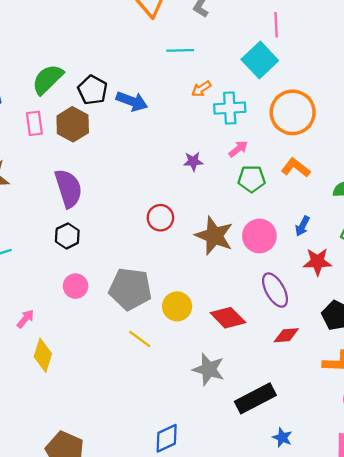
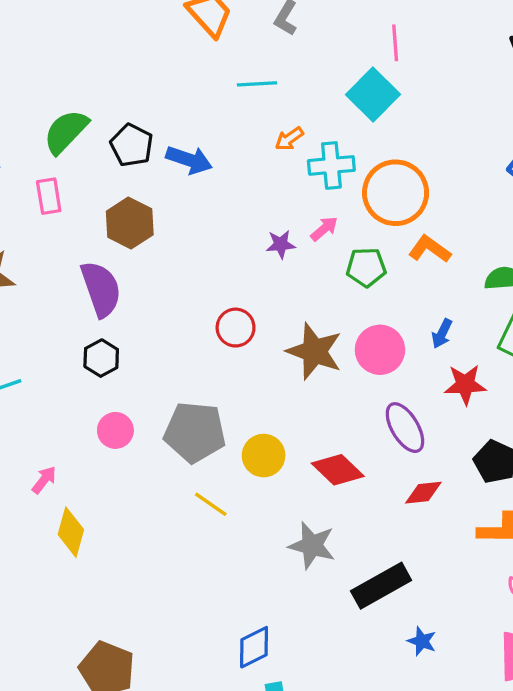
orange circle: (293, 112) -> (396, 193), moved
brown hexagon: (73, 124) -> (130, 223), moved
pink arrow: (238, 149) -> (324, 229), moved

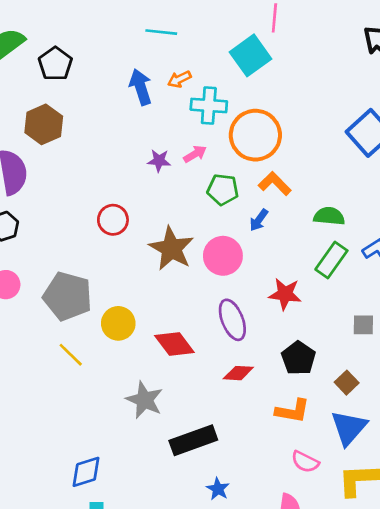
blue arrow: (189, 160) -> (141, 87), moved, turned -136
blue arrow: (442, 334) -> (259, 220), moved

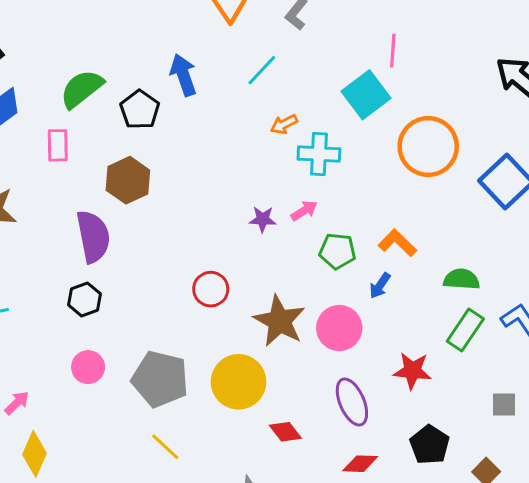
cyan line: (161, 32) -> (262, 70), turned -52
blue arrow: (141, 87) -> (183, 75), moved
orange circle: (255, 135) -> (428, 146), moved
yellow circle: (118, 323) -> (238, 382), moved, size x1.4
red diamond: (174, 344) -> (285, 432), size x0.7

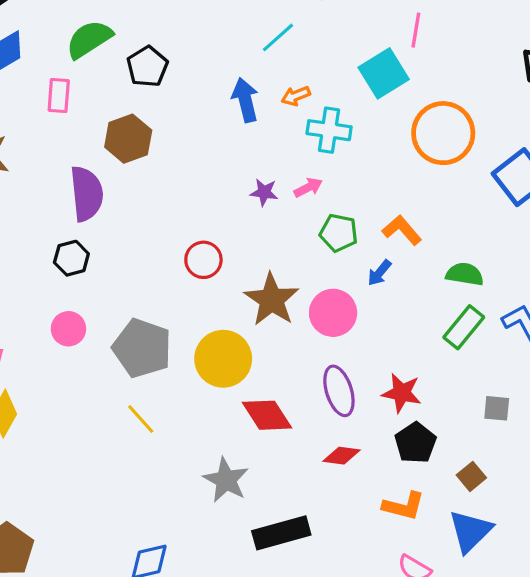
blue arrow: (183, 75) -> (245, 100), moved
red star: (412, 371) -> (402, 393), moved
red diamond: (285, 432) -> (267, 415), size x1.5

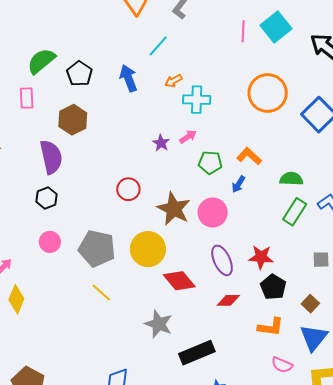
cyan square: (384, 73) -> (276, 27), moved
blue arrow: (245, 100) -> (128, 78), moved
purple star: (264, 192) -> (161, 143), turned 30

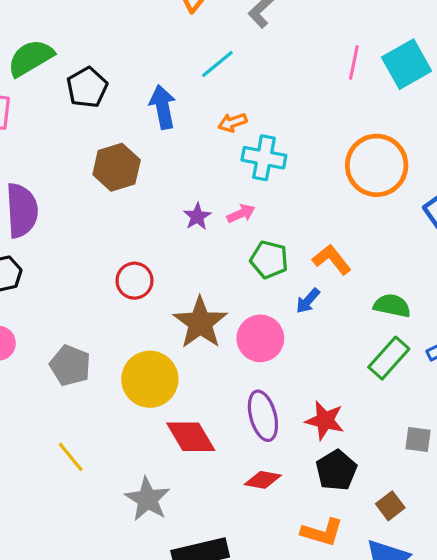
brown hexagon: (73, 120) -> (117, 167), moved
gray pentagon: (97, 248) -> (70, 365), size x0.7
yellow line: (101, 292) -> (71, 457), moved

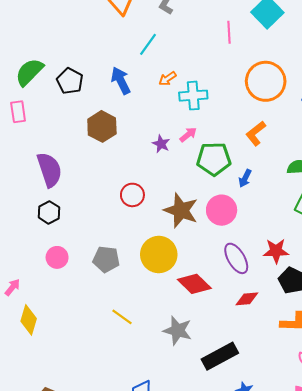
pink line: (354, 62) -> (229, 32), moved
green pentagon: (269, 260) -> (214, 159), size x1.4
orange L-shape: (332, 260) -> (256, 133), moved, turned -75

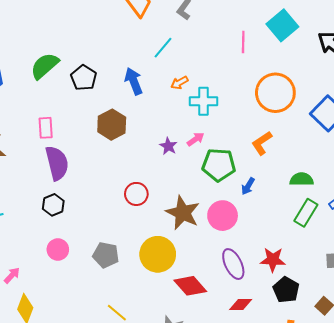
pink rectangle: (18, 112) -> (46, 128), moved

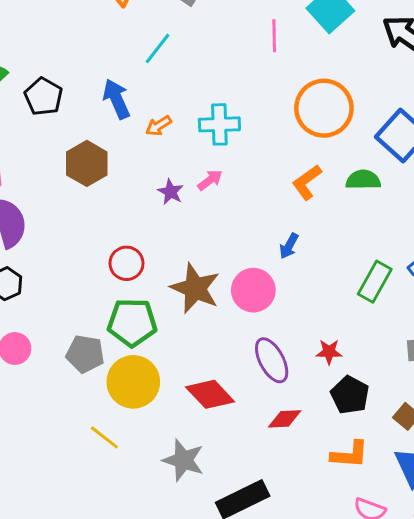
orange arrow: (179, 83) -> (159, 126), moved
green pentagon: (219, 165) -> (132, 322), moved
green semicircle: (302, 179) -> (363, 180), moved
yellow circle: (158, 254) -> (133, 382), moved
red star: (273, 260) -> (329, 352), size x0.7

